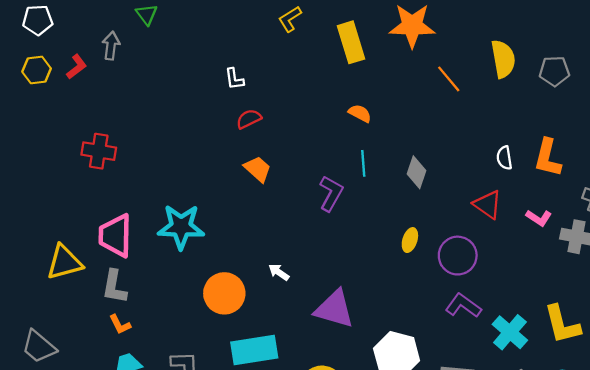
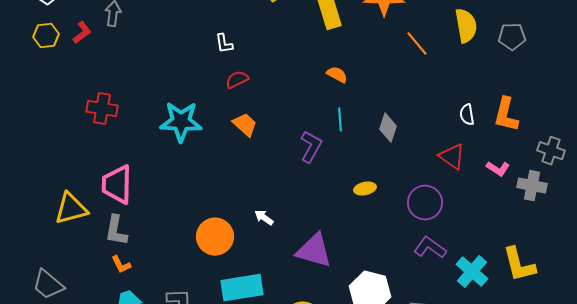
cyan star: (181, 227) -> (181, 122), moved
yellow ellipse: (410, 240) -> (365, 189), moved, turned 60

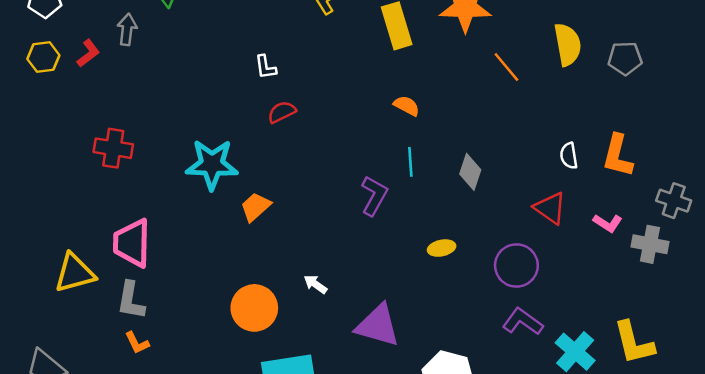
orange trapezoid: (245, 125) -> (256, 207), moved, turned -84

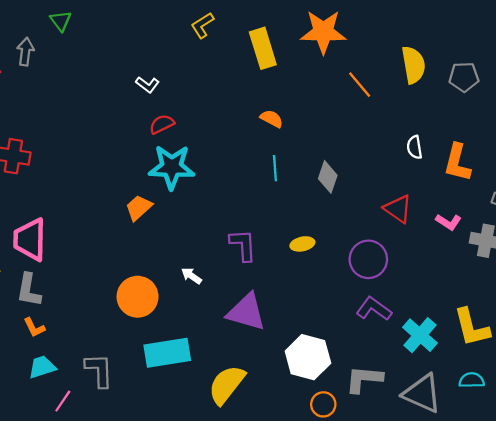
white L-shape: (266, 67) -> (147, 85), turned -45
white semicircle: (569, 156) -> (414, 147), moved
cyan star: (212, 164) -> (172, 167), moved
purple L-shape: (374, 196) -> (243, 245), moved, turned -32

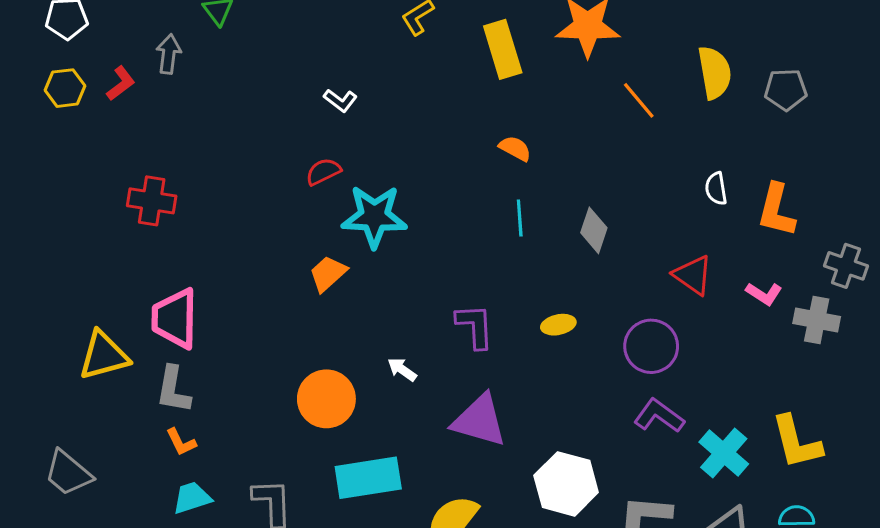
red semicircle: (162, 124) -> (323, 172), moved

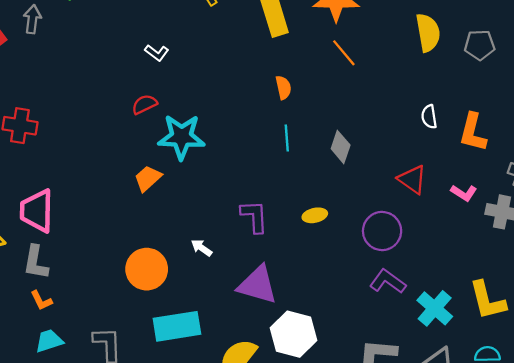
orange line: (639, 100) -> (344, 53), moved
orange semicircle: (515, 148) -> (283, 88), turned 50
white hexagon: (566, 484) -> (293, 334), moved

